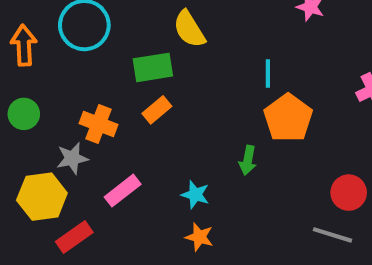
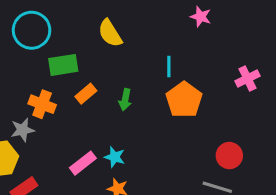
green rectangle: (153, 67) -> (63, 65), moved
green arrow: (248, 160) -> (125, 100), moved
pink rectangle: (123, 191) -> (83, 163), moved

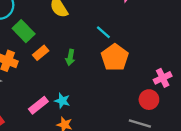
green rectangle: (63, 65) -> (24, 31), turned 55
cyan line: (169, 66) -> (103, 32), turned -49
pink cross: (247, 79) -> (163, 78), moved

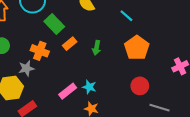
cyan line: (103, 32) -> (126, 16), moved
red circle: (149, 100) -> (140, 86), moved

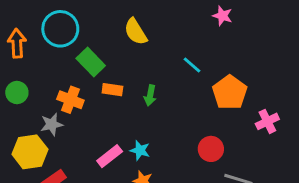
cyan line: (126, 16) -> (192, 65), moved
orange rectangle: (70, 44) -> (112, 90), turned 48
orange pentagon: (137, 48) -> (230, 92), moved

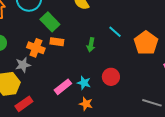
cyan line: (192, 65) -> (115, 32), moved
orange rectangle: (112, 90) -> (57, 42), moved
red circle: (211, 149) -> (111, 77), moved

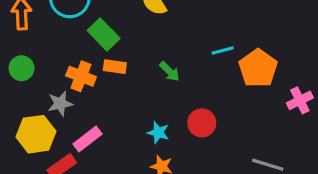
cyan line: (115, 32) -> (223, 50), moved, turned -56
green arrow: (91, 45) -> (170, 71), turned -56
pink rectangle: (63, 87) -> (87, 139), moved

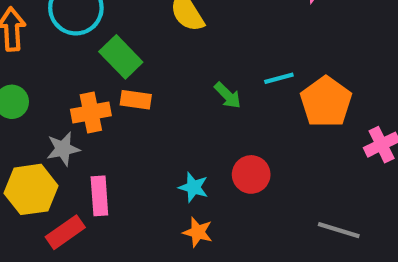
green arrow: (170, 71) -> (228, 95), moved
orange cross: (81, 76) -> (91, 112), turned -32
pink rectangle: (87, 139) -> (99, 196), turned -56

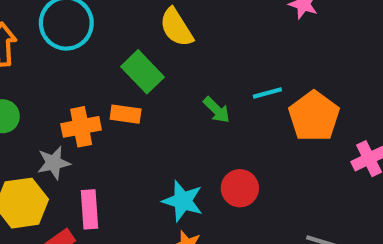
green rectangle: (121, 57) -> (142, 72), moved
cyan star: (193, 187) -> (183, 201), size x1.4

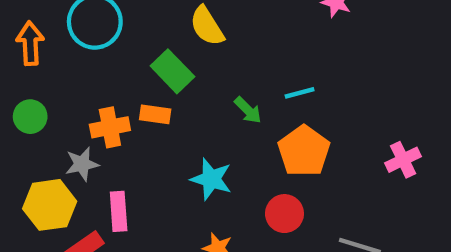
orange pentagon: (314, 116) -> (304, 151), moved
red circle: (240, 188) -> (284, 214), moved
cyan star: (183, 201) -> (211, 179), moved

